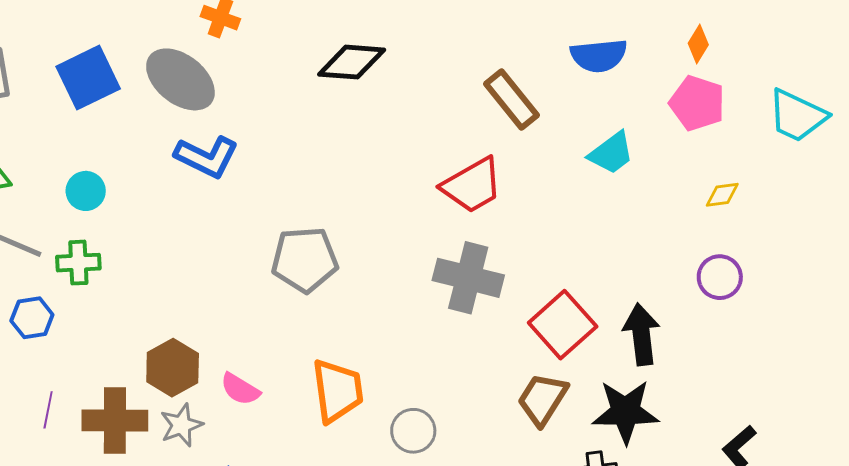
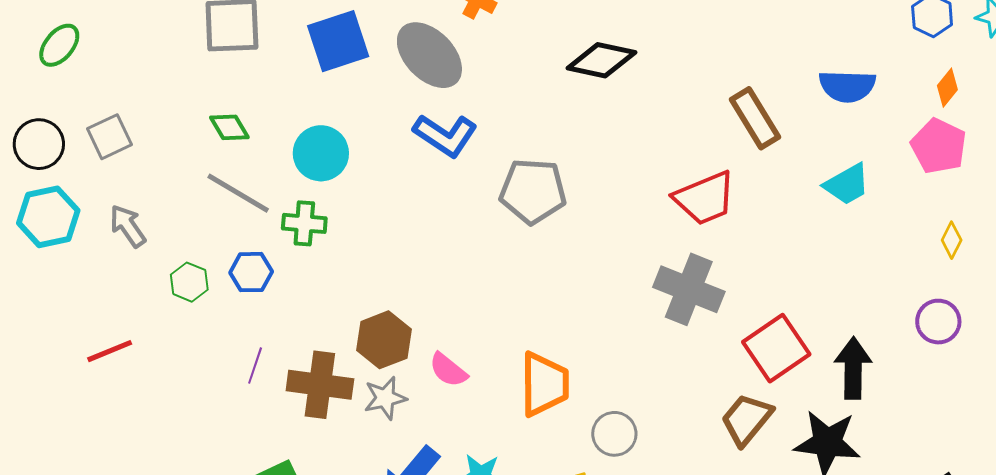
cyan circle: (86, 191) -> (321, 153), size x1.4
yellow diamond: (722, 195) -> (952, 240), turned -63
gray pentagon: (305, 260) -> (533, 191), moved

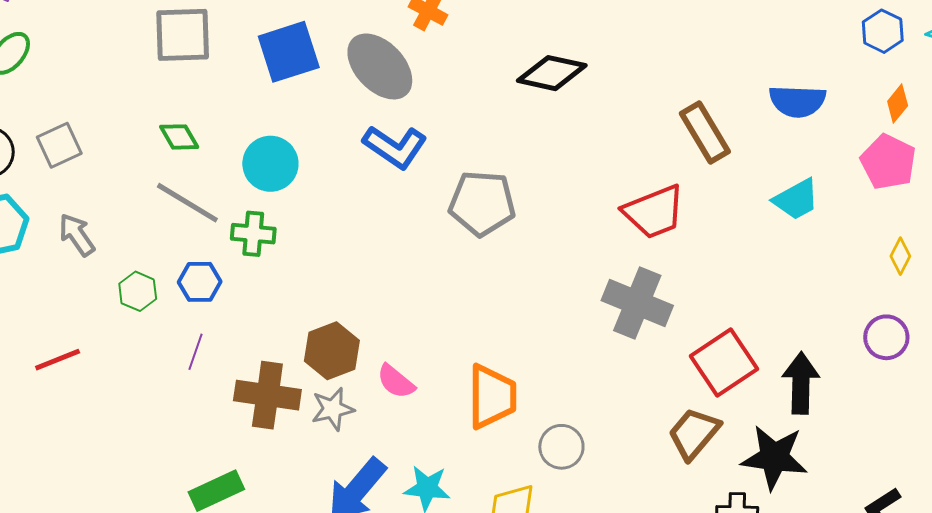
purple line: (255, 366) -> (195, 352), moved

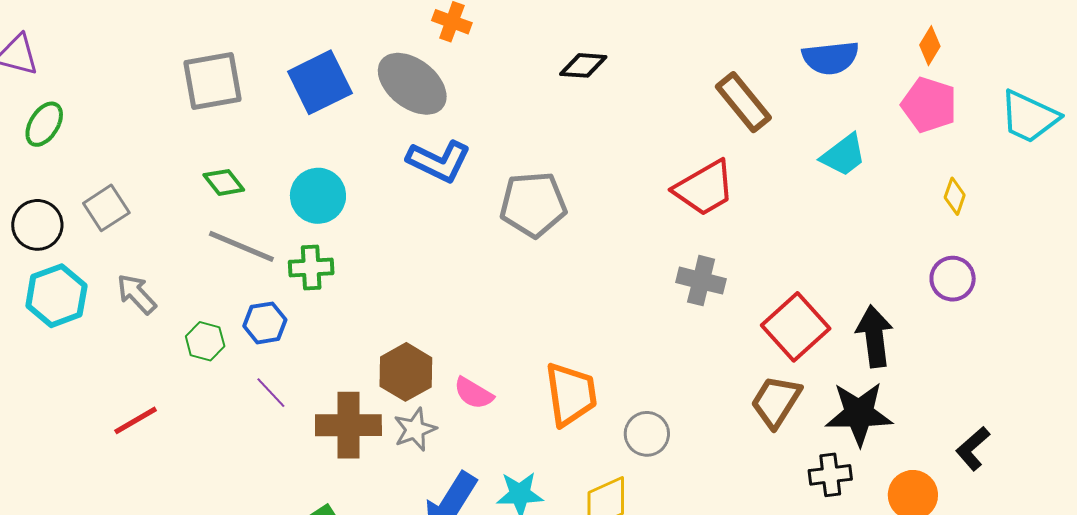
black diamond: (552, 73) -> (583, 65), size x0.7
gray cross: (637, 303) -> (701, 281), size x0.7
purple line: (195, 352) -> (271, 393), turned -54

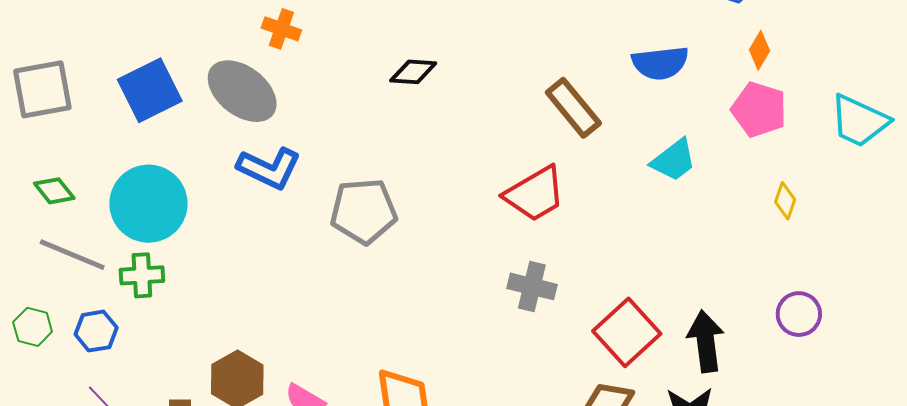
cyan circle: (318, 196) -> (148, 204), size x1.4
purple circle: (953, 279) -> (799, 314), moved
green hexagon: (205, 341) -> (33, 327), moved

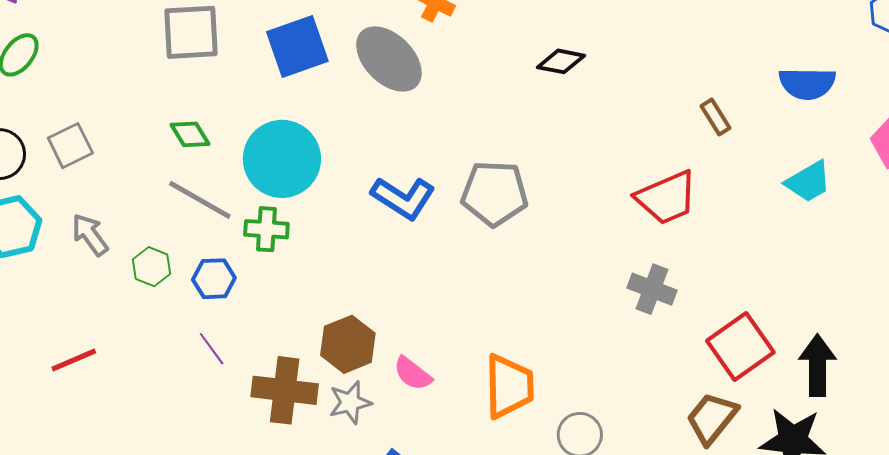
brown rectangle: (573, 108) -> (715, 117), size x0.6
blue L-shape: (269, 168) -> (403, 198), moved

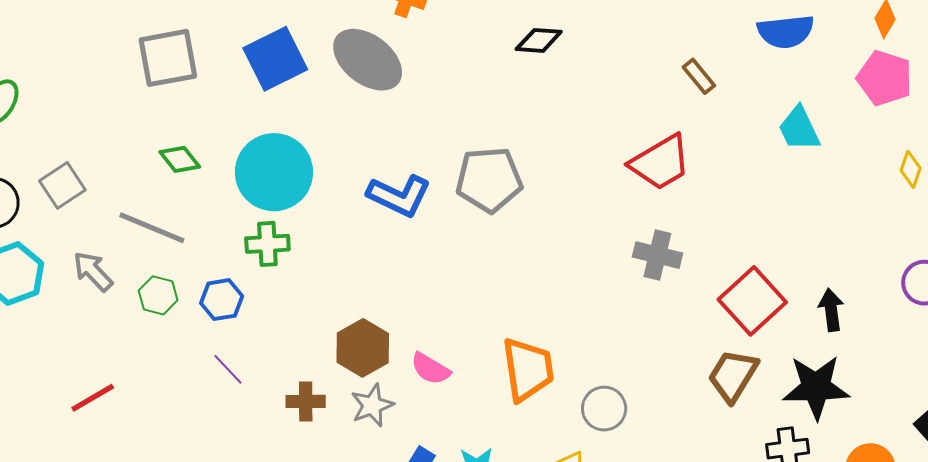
cyan trapezoid: (808, 182) -> (799, 129), turned 102
gray line: (200, 200) -> (152, 228), moved
black arrow: (817, 365) -> (831, 310), size x0.7
brown cross: (285, 390) -> (306, 401), size x0.6

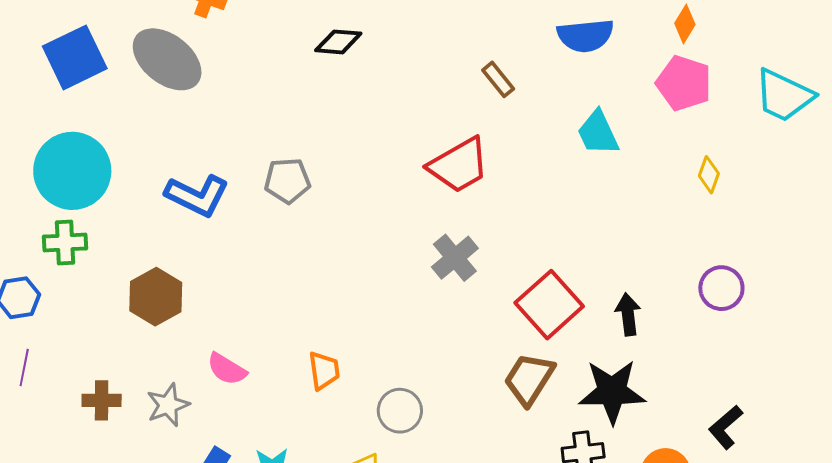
gray pentagon: (489, 180) -> (287, 181), size x0.7
gray cross: (657, 255) -> (455, 258), turned 36
brown hexagon: (363, 348) -> (156, 297), moved
purple line: (228, 369) -> (24, 367), turned 54
orange trapezoid: (528, 369) -> (324, 371), size x0.6

